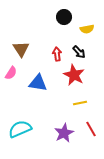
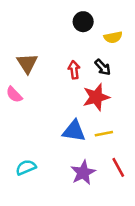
pink semicircle: (11, 73) -> (14, 95), turned 104
red star: (74, 75) -> (96, 97), turned 30
blue triangle: (38, 83) -> (74, 131), moved
cyan semicircle: (20, 129) -> (26, 167), size x0.7

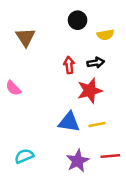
brown triangle: (27, 63) -> (25, 37), moved
black arrow: (103, 67) -> (96, 63), turned -56
red line: (118, 167) -> (110, 156), turned -66

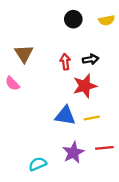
yellow semicircle: (105, 35) -> (107, 20), moved
brown triangle: (25, 37) -> (24, 54), moved
cyan semicircle: (24, 156) -> (38, 164), moved

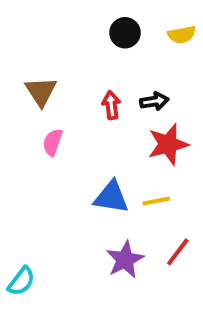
pink semicircle: (12, 84) -> (53, 142), moved, turned 63
red star: (85, 86) -> (168, 144), moved
red line: (104, 148) -> (178, 252), turned -48
cyan semicircle: (38, 164) -> (21, 281), moved, turned 150

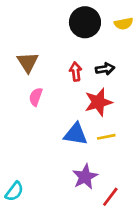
black circle: (125, 33) -> (85, 22), size x1.5
red star: (168, 144) -> (98, 102), moved
red line: (178, 252) -> (110, 197), moved

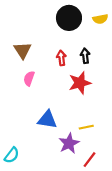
black arrow: (105, 69) -> (85, 56), turned -88
blue triangle: (76, 134) -> (47, 120), moved
yellow line: (106, 137) -> (86, 127), moved

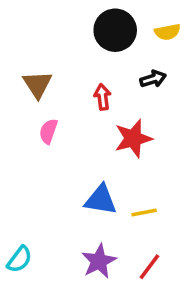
black arrow: (85, 56) -> (153, 79), moved, turned 80
blue triangle: (47, 120) -> (101, 200), moved
purple star: (69, 143) -> (99, 261), moved

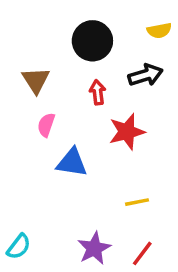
black circle: (115, 30) -> (92, 41), moved
black arrow: (153, 79) -> (146, 75), size x1.4
blue triangle: (101, 200) -> (72, 163), moved

